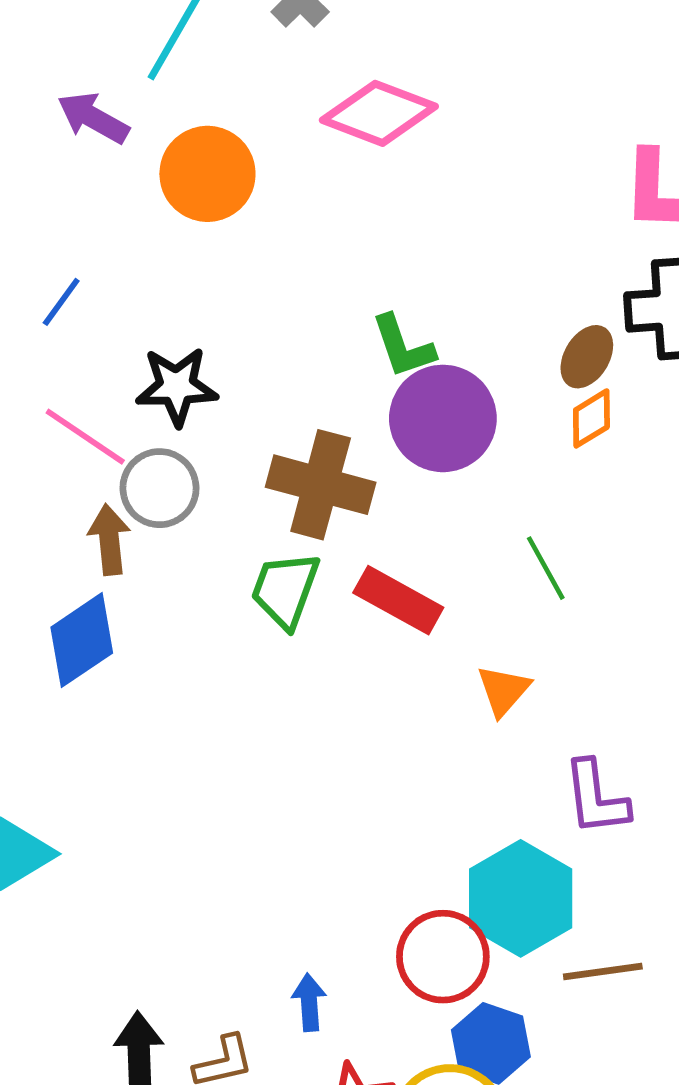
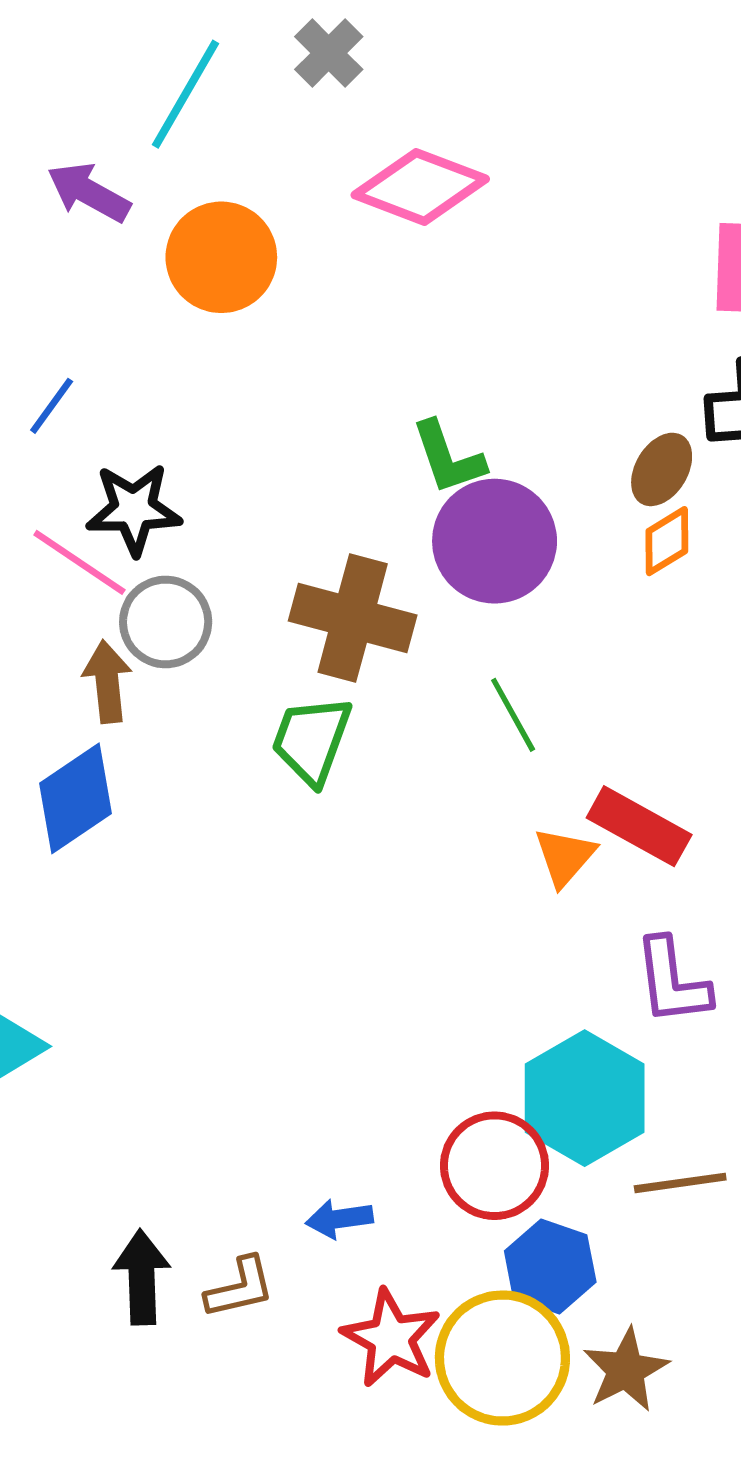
black star: (177, 386) -> (134, 509), moved
green line: (546, 568) -> (513, 715), moved
red rectangle: (398, 600) -> (639, 826), moved
blue arrow: (309, 1002) -> (339, 1219), turned -94

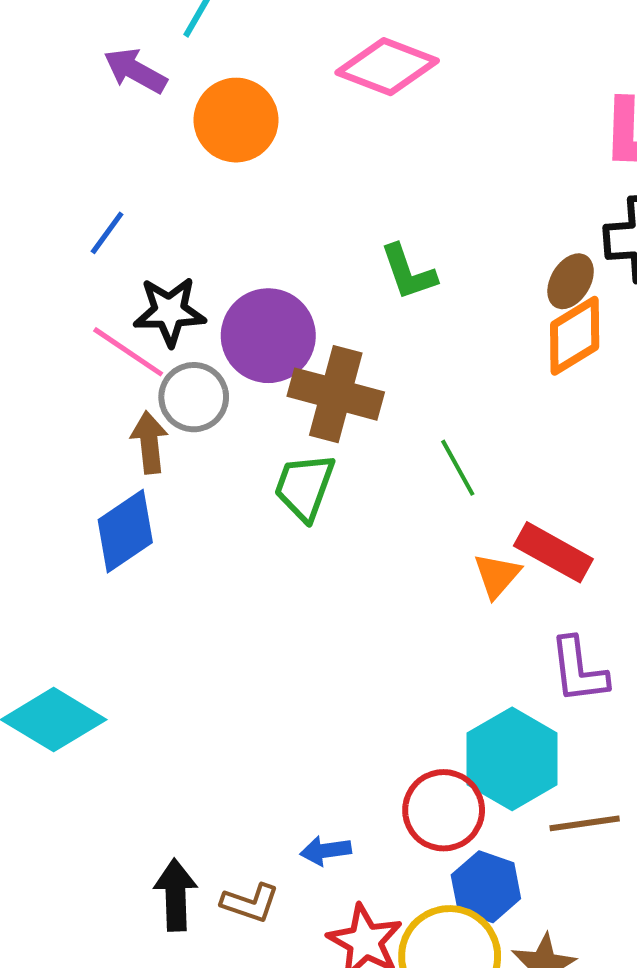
purple circle: (495, 541) -> (268, 336), moved
orange diamond: (667, 541) -> (575, 336), size x1.5
brown L-shape: (240, 1288) -> (250, 903), turned 32

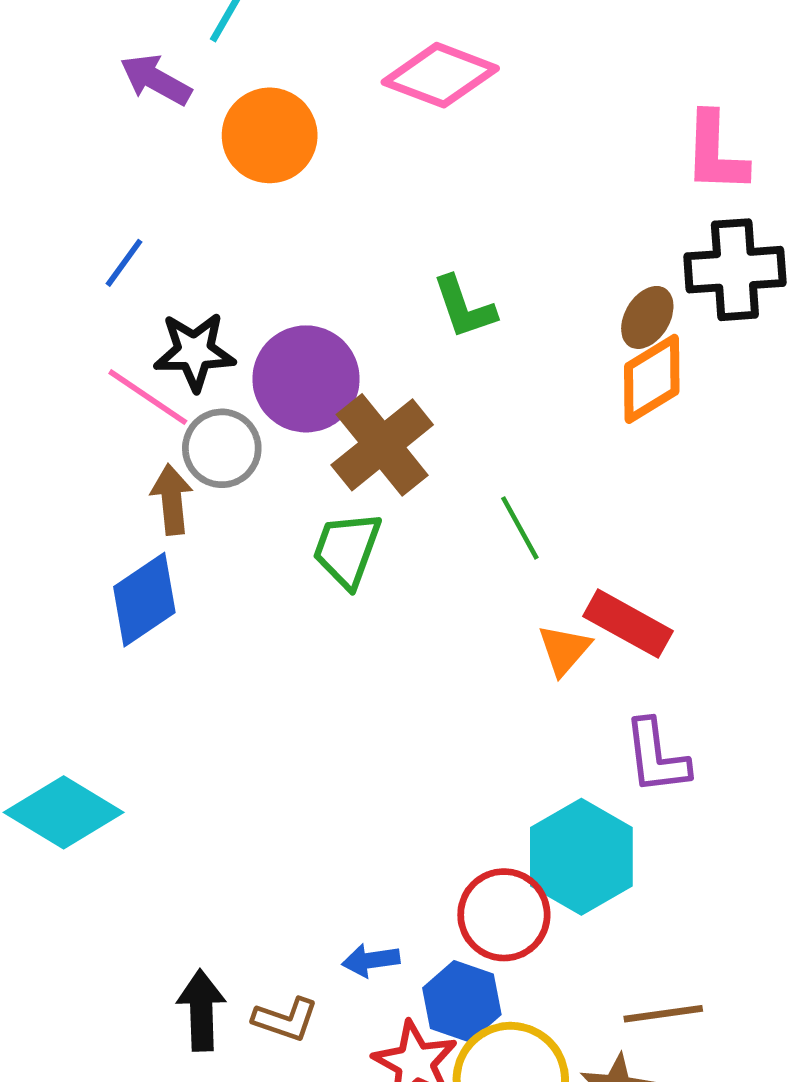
brown cross: (336, 394) -> (382, 445), turned 36
brown line: (585, 823) -> (663, 1014), moved
blue hexagon: (486, 887) -> (462, 1001), moved

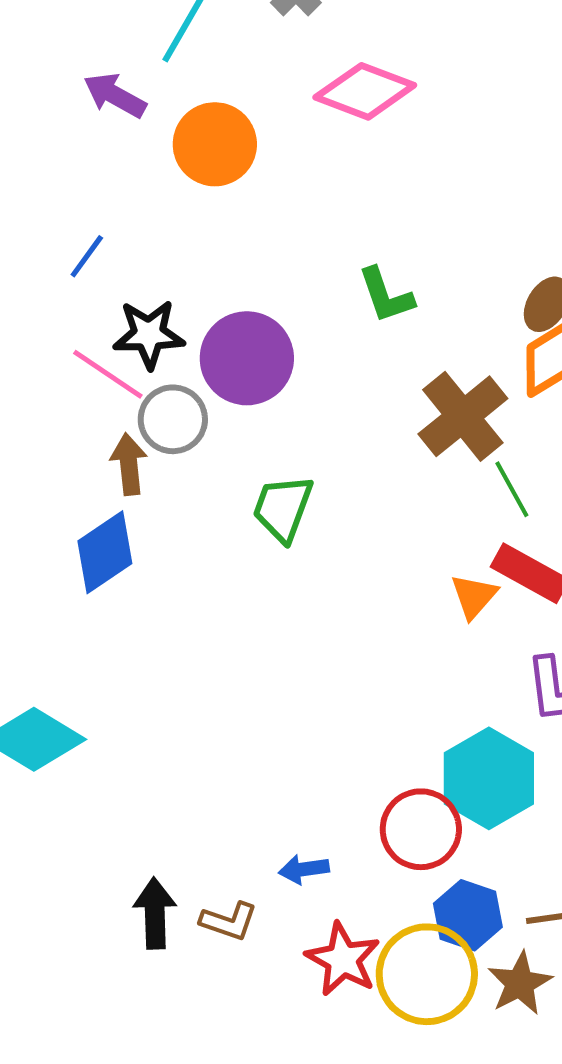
brown cross: (382, 445) -> (463, 416), moved
green line: (520, 528) -> (512, 489), moved
blue hexagon: (462, 1001) -> (468, 915), moved

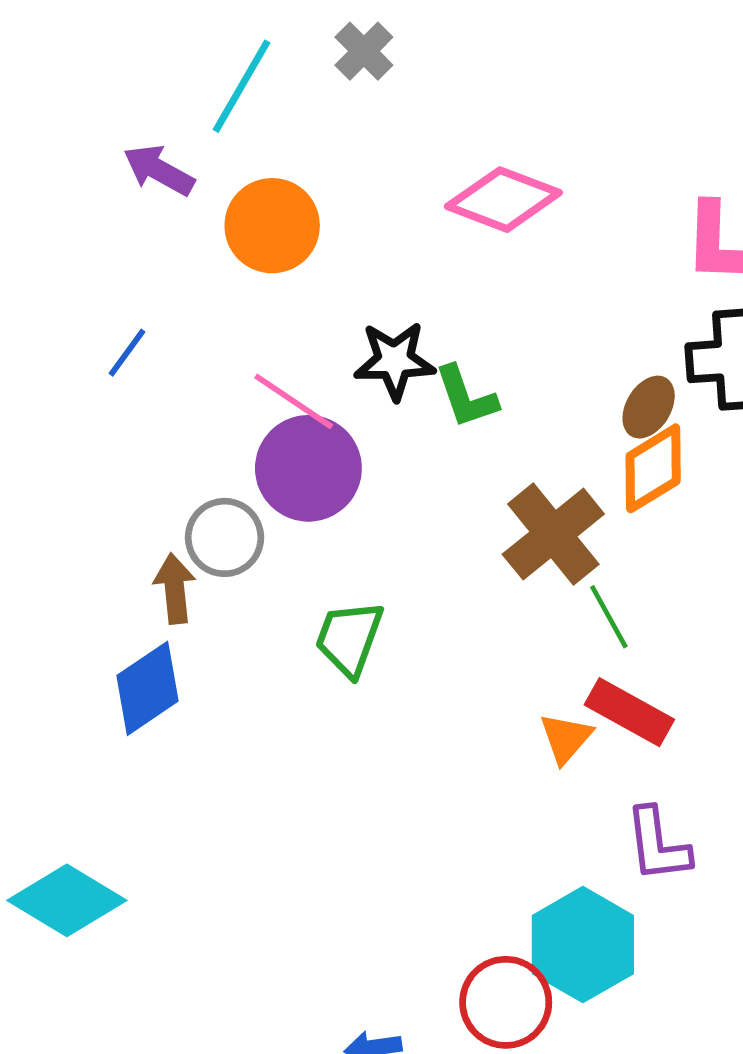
pink diamond: (365, 91) -> (503, 200), moved
black star: (149, 334) -> (395, 361), moved
pink line: (108, 374) -> (294, 401), moved

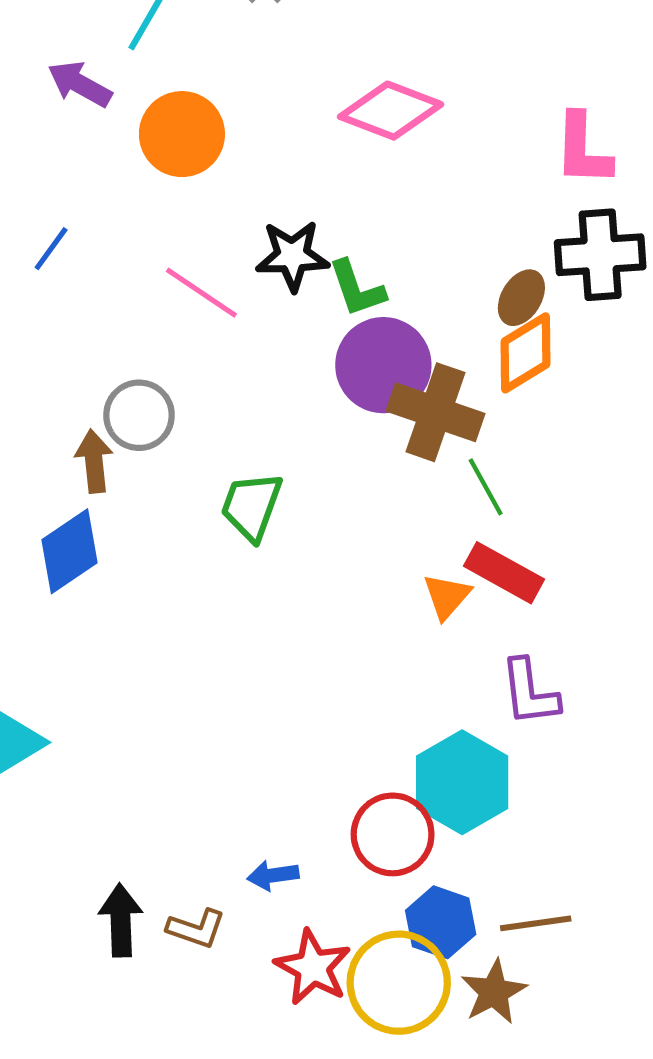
purple circle: (308, 468) -> (383, 365), moved
brown cross: (553, 534) -> (436, 412), turned -32

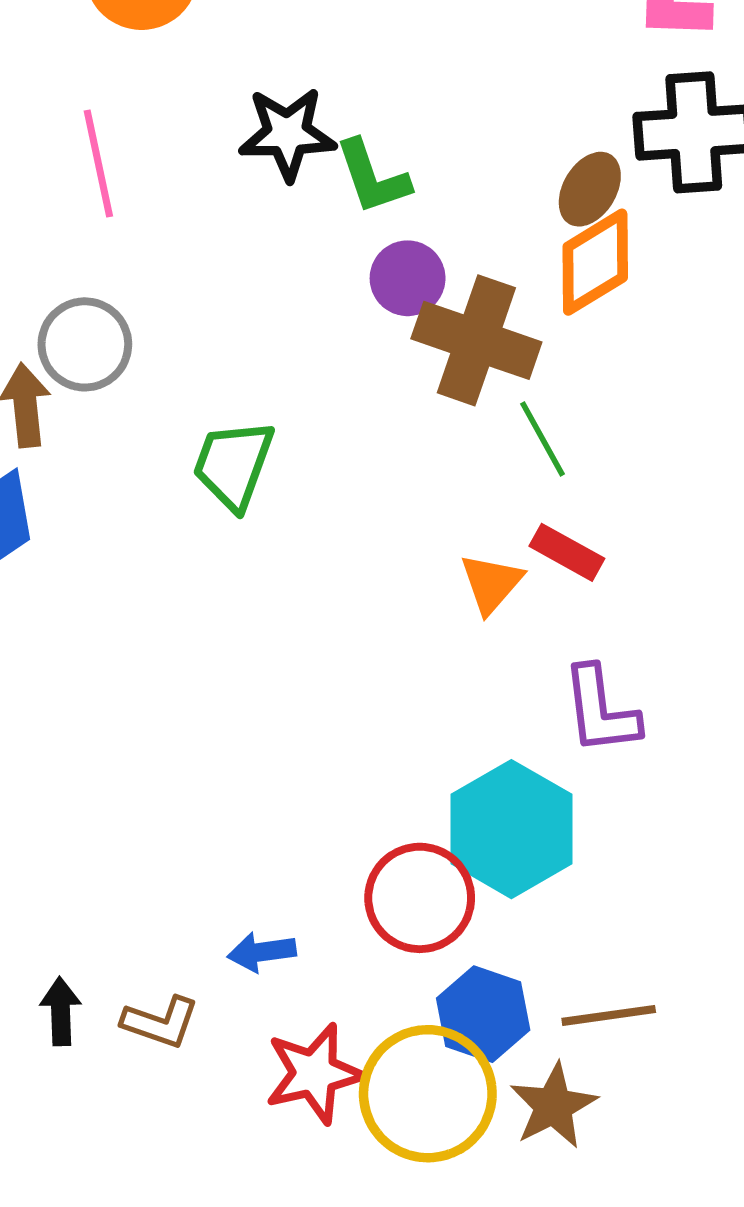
pink line: (201, 293) -> (98, 164), moved, turned 44
purple circle: (383, 365) -> (408, 278), size x0.6
red rectangle: (504, 573) -> (567, 552), size x0.7
black arrow: (121, 920) -> (61, 1011), size x0.7
red star: (313, 967) -> (314, 1073), turned 30

